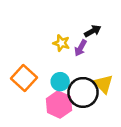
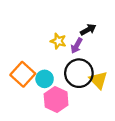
cyan circle: (60, 82) -> (45, 79), moved
black circle: (83, 92) -> (79, 73), moved

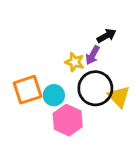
yellow star: (58, 41) -> (75, 62), moved
orange square: (23, 74) -> (28, 90), turned 30

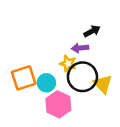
purple arrow: (93, 55) -> (80, 48), turned 56
yellow star: (75, 62) -> (68, 64), moved

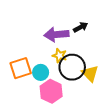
purple arrow: (80, 48) -> (56, 35), moved, size x1.6

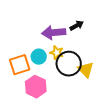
cyan circle: (41, 72) -> (39, 57), moved
pink hexagon: (51, 91) -> (36, 87), moved

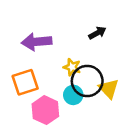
purple arrow: (54, 33) -> (37, 42), moved
cyan circle: (39, 57) -> (73, 95), moved

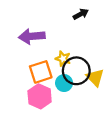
black arrow: (97, 33) -> (81, 14), moved
orange square: (25, 82) -> (41, 72), moved

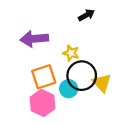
yellow star: (63, 59) -> (71, 53), moved

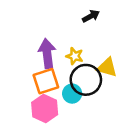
purple arrow: (34, 39) -> (47, 54), moved, turned 88
yellow triangle: (102, 83) -> (107, 67), moved, turned -30

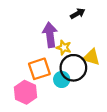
purple arrow: (47, 54) -> (50, 35), moved
pink hexagon: (45, 109) -> (26, 92), moved

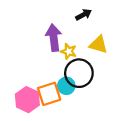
yellow triangle: (91, 57) -> (98, 45), moved
orange square: (39, 69) -> (49, 94), moved

